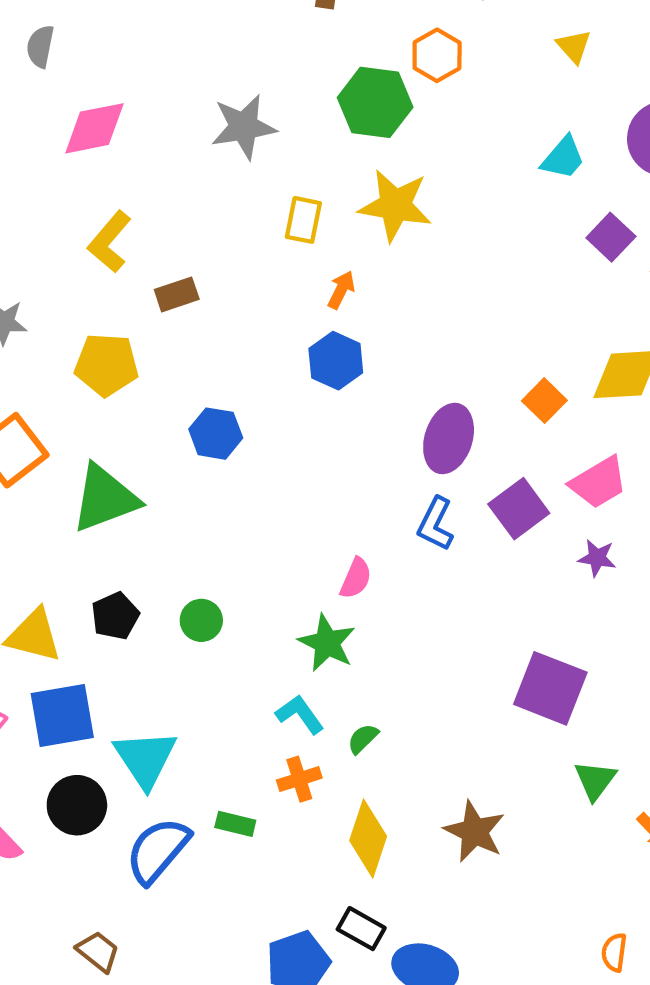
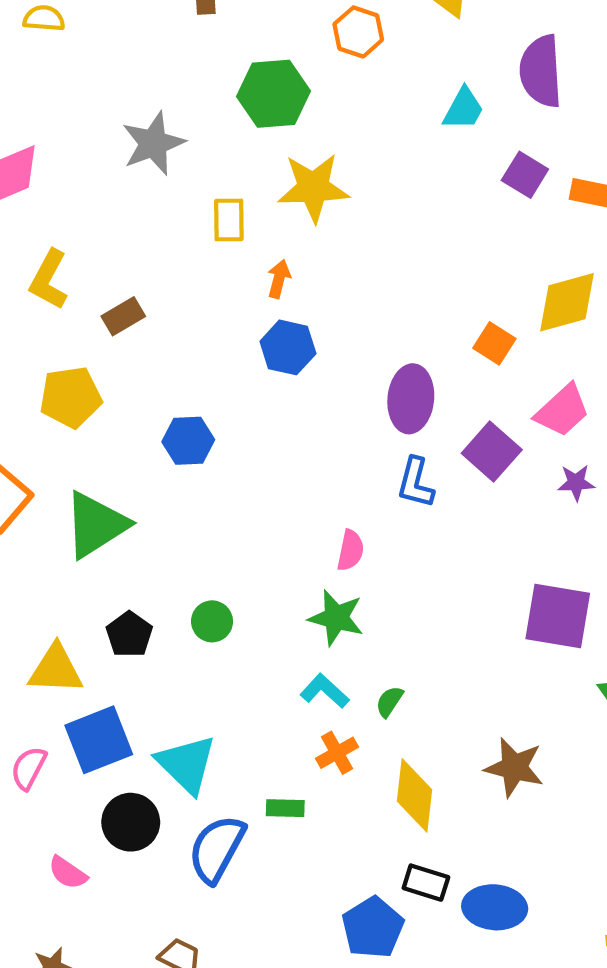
orange hexagon: (437, 55) -> (358, 32), moved

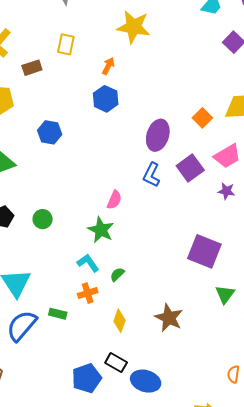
yellow rectangle: (229, 220) -> (66, 44), moved
yellow diamond: (414, 795) -> (119, 321), size x0.7

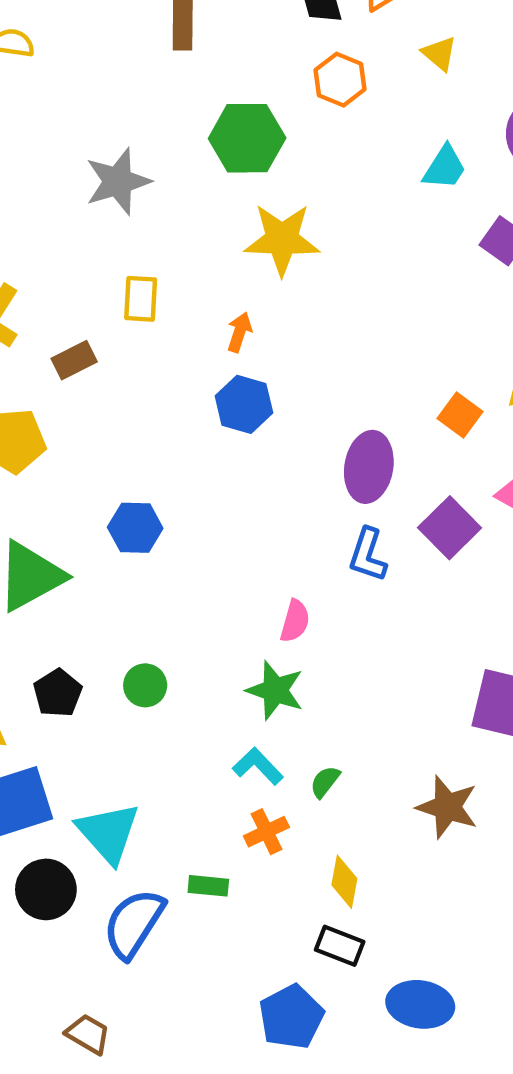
blue hexagon: (50, 132) -> (135, 528), moved
brown star: (169, 318) -> (447, 807), moved
black rectangle: (116, 363) -> (340, 946), moved

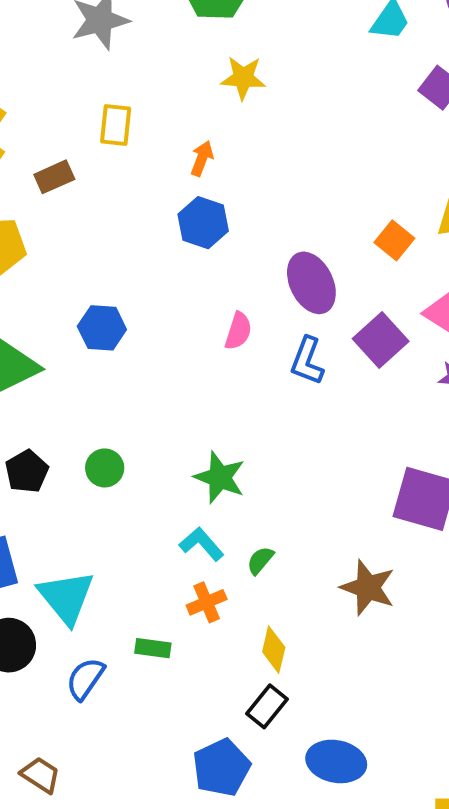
yellow star: (282, 239) -> (243, 78), size x0.7
purple ellipse: (369, 467) -> (311, 283), turned -38
pink semicircle: (295, 621) -> (238, 331), moved
blue semicircle: (134, 923) -> (85, 679), size x0.7
black rectangle: (340, 946) -> (267, 706), turned -75

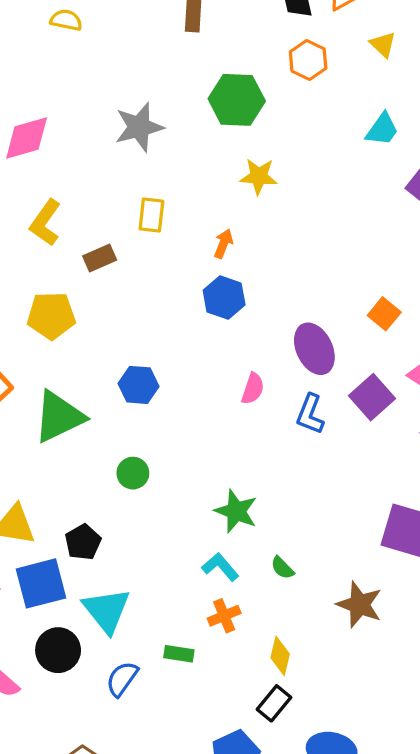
green circle: (105, 468) -> (133, 473), moved
black pentagon: (27, 471) -> (83, 542), moved
green semicircle: (260, 560) -> (282, 568), moved, turned -85

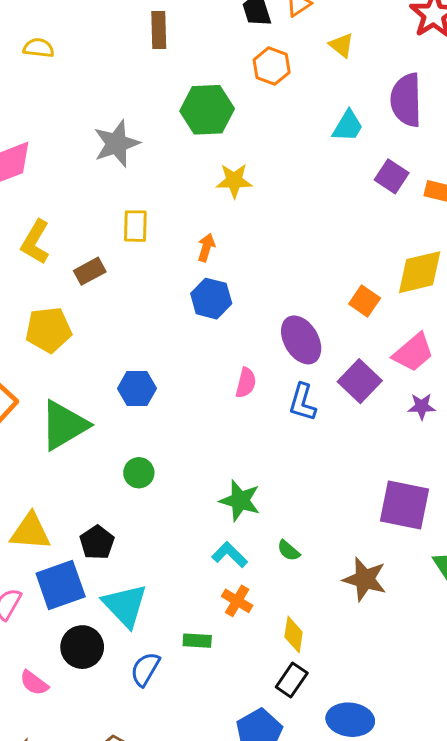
orange cross: (224, 616) -> (237, 601), turned -32

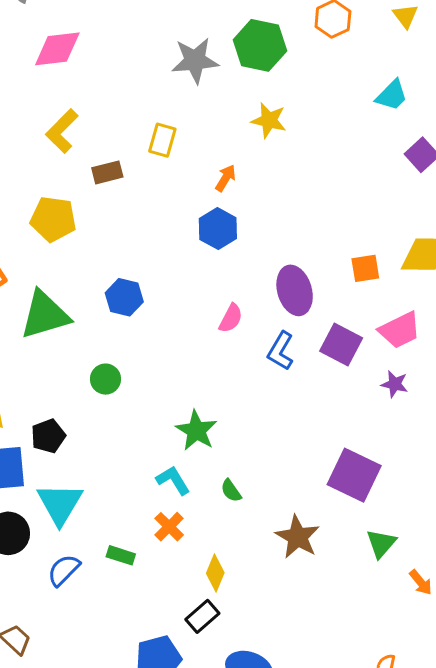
gray star: (117, 144) -> (195, 61), moved
orange square: (365, 301) -> (365, 268), turned 32
purple square: (360, 381) -> (341, 345), turned -30

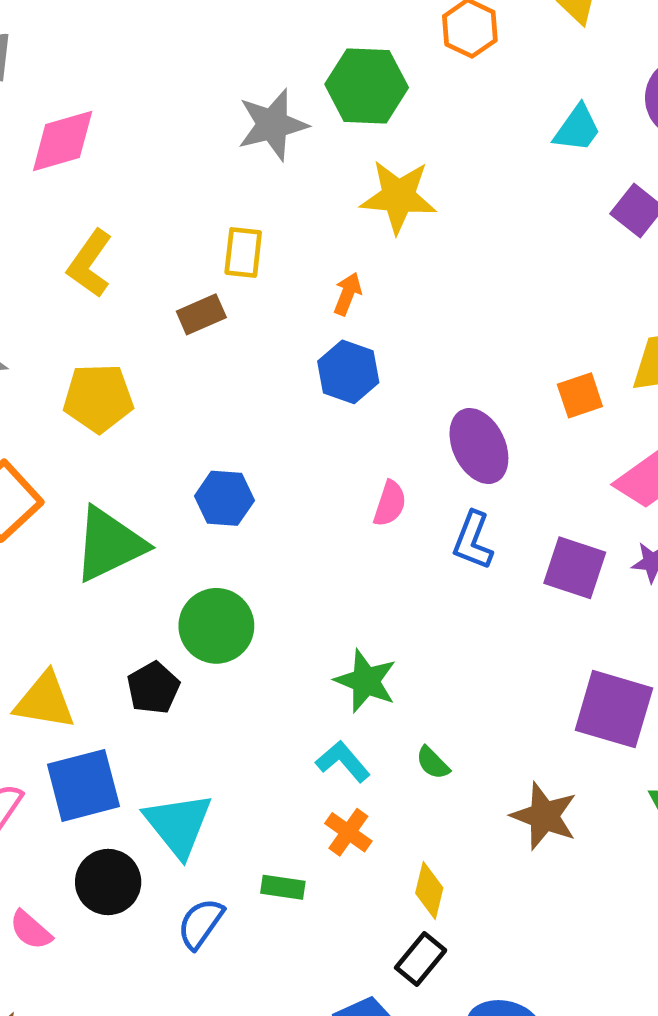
yellow star: (269, 120) -> (398, 197), size x1.4
brown rectangle: (107, 172) -> (201, 314), moved
purple square: (341, 345) -> (575, 568), moved
green circle: (105, 379) -> (216, 626), size x1.6
black pentagon: (48, 436) -> (153, 688), moved

